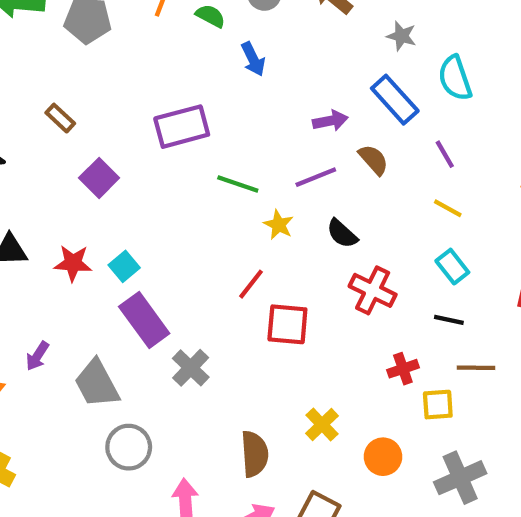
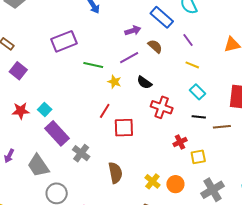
purple square: (99, 178) -> (18, 71), moved
brown line: (476, 368) -> (222, 127), moved
yellow cross: (322, 425) -> (152, 181), moved
brown semicircle: (255, 454) -> (115, 173), moved

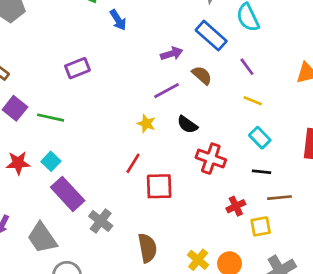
purple rectangle: (64, 41) -> (77, 68), size x0.7
green line: (93, 65) -> (51, 118), moved
brown line: (222, 127) -> (280, 198), moved

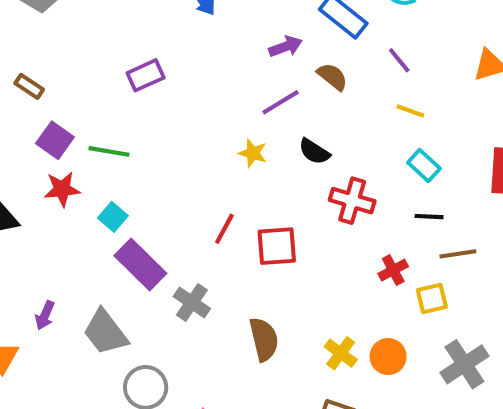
red star: (18, 163) -> (62, 189), moved
red line: (133, 163) -> (224, 229), moved

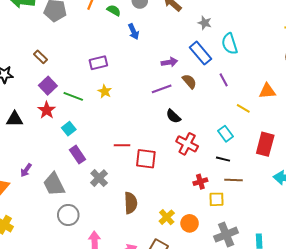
yellow line: (410, 111) -> (243, 108), moved
yellow star: (253, 153) -> (105, 91), moved
red star: (62, 189) -> (47, 110), turned 30
red line: (224, 229) -> (122, 145), turned 49
purple rectangle: (140, 264) -> (78, 155), size x0.7

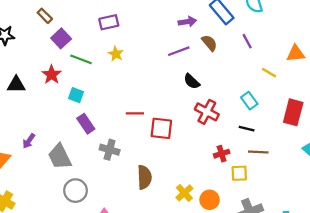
purple square: (48, 86) -> (61, 38), moved
cyan square: (69, 129) -> (76, 95), turned -32
gray cross: (99, 178) -> (110, 150), turned -30

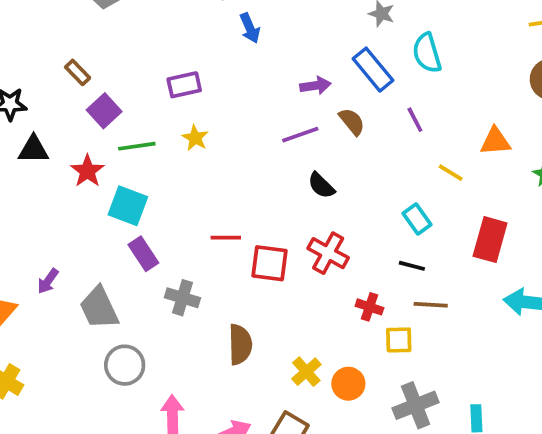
green line: (81, 59) -> (137, 146), turned -30
black triangle: (16, 85) -> (34, 150), moved
cyan square: (76, 95) -> (128, 206), size x1.5
red cross: (207, 112) -> (328, 253), moved
red cross: (222, 154) -> (369, 307), turned 35

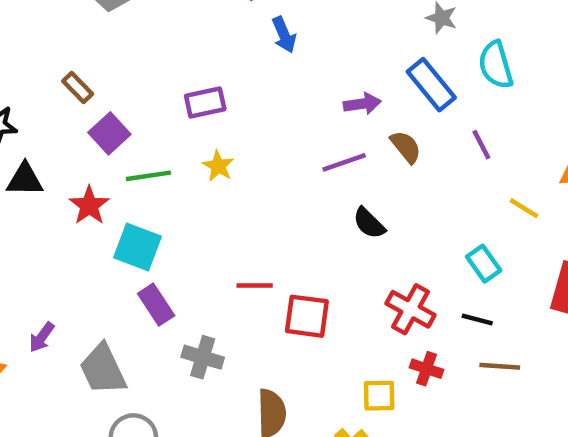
red cross: (328, 253) -> (411, 309), moved
yellow square: (399, 340) -> (379, 396), moved

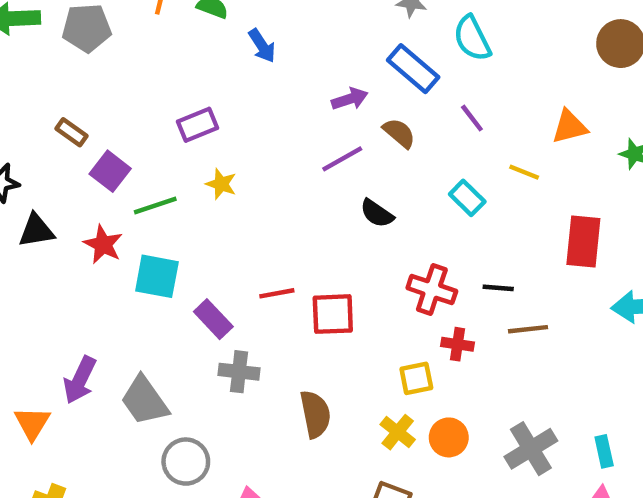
cyan rectangle: (484, 264) -> (467, 198), moved
purple rectangle: (156, 305) -> (213, 319), moved
purple arrow: (42, 337) -> (80, 380), size x1.5

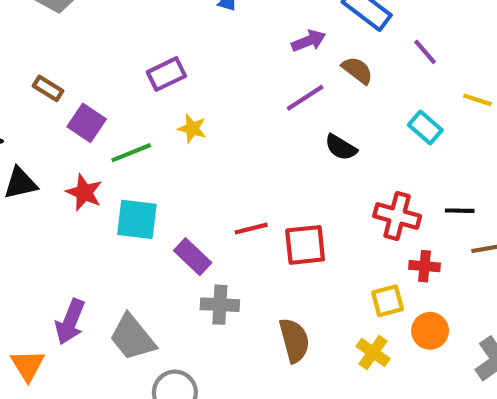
orange circle: (449, 437) -> (430, 331), moved

